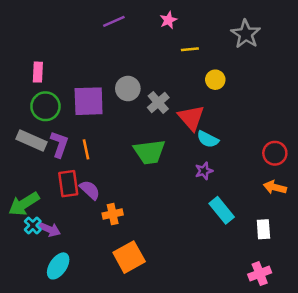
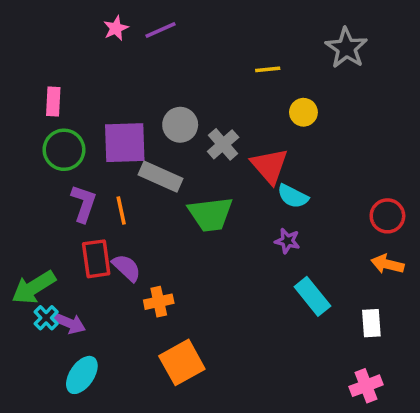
pink star: (168, 20) -> (116, 28), moved
gray rectangle: (32, 140) -> (160, 177), moved
purple star: (204, 171) -> (287, 241), turned 30

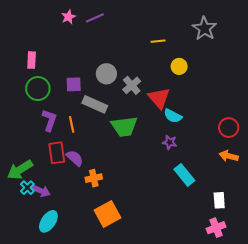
purple square: (125, 143) -> (74, 84), size x0.6
white rectangle: (371, 323) -> (219, 200), moved

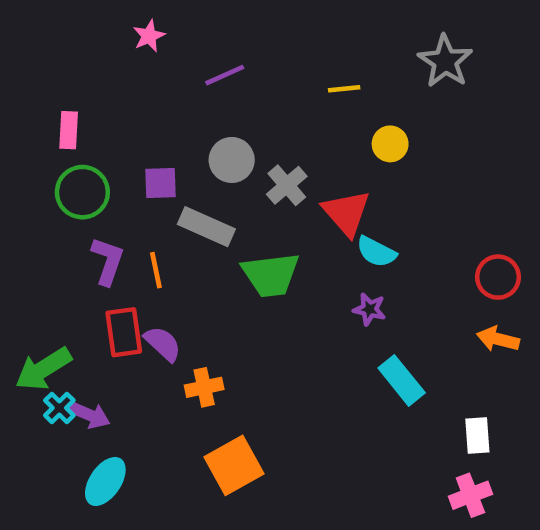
purple line: (95, 18) -> (225, 75), moved

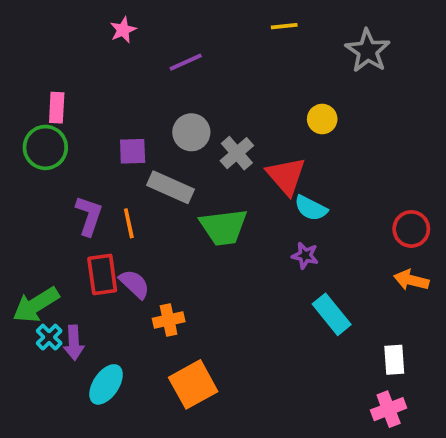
yellow line: (344, 89) -> (284, 26), moved
green circle: (82, 192) -> (45, 147), moved
purple arrow: (89, 415) -> (74, 343), turned 64
cyan ellipse: (105, 481) -> (106, 384), moved

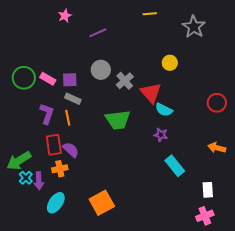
pink rectangle: (57, 108) -> (48, 79), moved, turned -63
gray rectangle: (170, 187) -> (73, 99), moved, size x0.7
red circle: (411, 229) -> (217, 103), moved
orange cross: (169, 320) -> (60, 169), moved

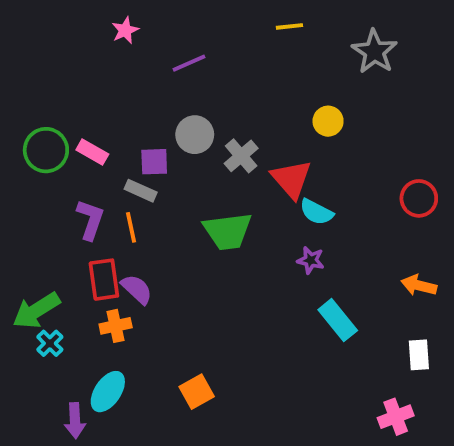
purple square: (70, 80) -> (154, 162), moved
purple arrow: (39, 181) -> (75, 421), moved
white rectangle: (208, 190) -> (419, 355), moved
orange square: (102, 203) -> (197, 392), size x0.7

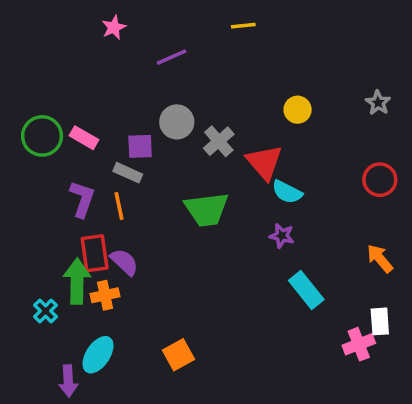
yellow line: (289, 26) -> (243, 26), moved
gray star: (374, 52) -> (378, 103), moved, size x0.6
orange arrow: (419, 285) -> (380, 258), turned 36
green arrow: (36, 310) -> (77, 281), moved, turned 123
pink cross: (396, 417) -> (359, 344), moved

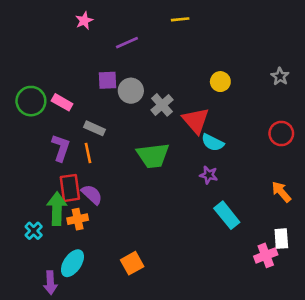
purple square: (140, 146) -> (107, 80), moved

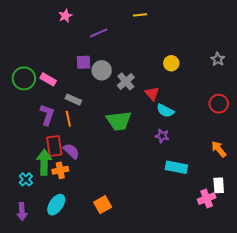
red triangle: (196, 120) -> (152, 94), size x0.7
cyan rectangle: (227, 215) -> (176, 167), turned -40
purple arrow: (50, 283) -> (22, 212), moved

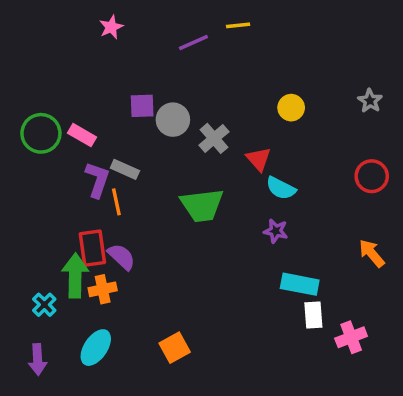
purple line: (99, 33) -> (193, 42), moved
purple L-shape: (47, 115) -> (97, 180), moved
white rectangle: (219, 185) -> (313, 315), moved

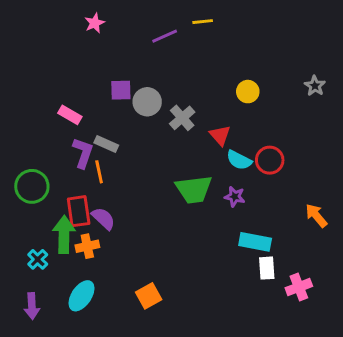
green circle: (41, 133) -> (32, 186), moved
red circle: (372, 176) -> (270, 160), moved
green trapezoid: (202, 205) -> (194, 189), moved

